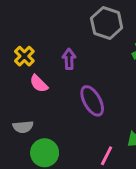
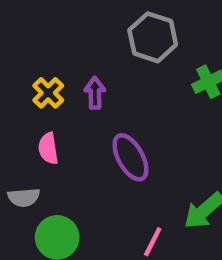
yellow cross: (24, 56) -> (48, 93), moved
pink semicircle: (39, 84) -> (48, 148), moved, turned 36

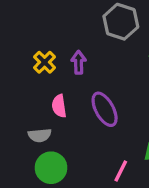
pink semicircle: (48, 148) -> (59, 106), moved
gray semicircle: (24, 197) -> (40, 135), moved

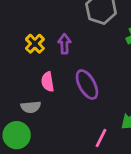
green circle: (51, 168) -> (17, 135), moved

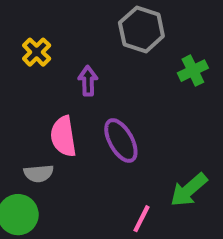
yellow cross: (35, 44) -> (37, 52), moved
pink semicircle: (48, 82) -> (63, 136), size x1.4

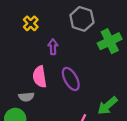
yellow cross: (37, 52) -> (31, 23), moved
green cross: (193, 71) -> (110, 41), size x1.5

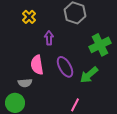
green cross: (110, 41) -> (100, 45), moved
green arrow: (107, 106) -> (89, 75), moved

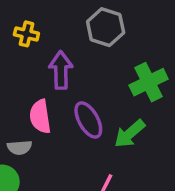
yellow cross: (29, 17) -> (26, 34), turned -32
purple arrow: (49, 38) -> (61, 70), size x1.5

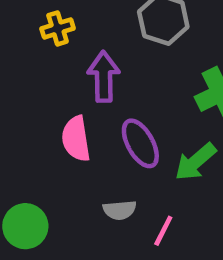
yellow cross: (26, 34) -> (58, 28), turned -30
gray semicircle: (20, 147) -> (120, 210), moved

